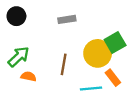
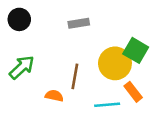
green square: (115, 42) -> (136, 50), turned -30
orange semicircle: (29, 76) -> (54, 96), moved

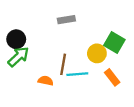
black circle: (19, 19) -> (16, 39), moved
yellow circle: (115, 63) -> (97, 53), size x0.7
cyan line: (107, 105) -> (77, 74), moved

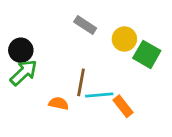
gray rectangle: (66, 20) -> (85, 25), turned 42
yellow circle: (97, 53) -> (124, 39), moved
orange rectangle: (112, 77) -> (123, 106), moved

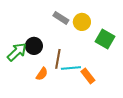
yellow circle: (124, 39) -> (82, 22), moved
black circle: (21, 50) -> (34, 46), moved
orange semicircle: (59, 103) -> (42, 74), turned 112

